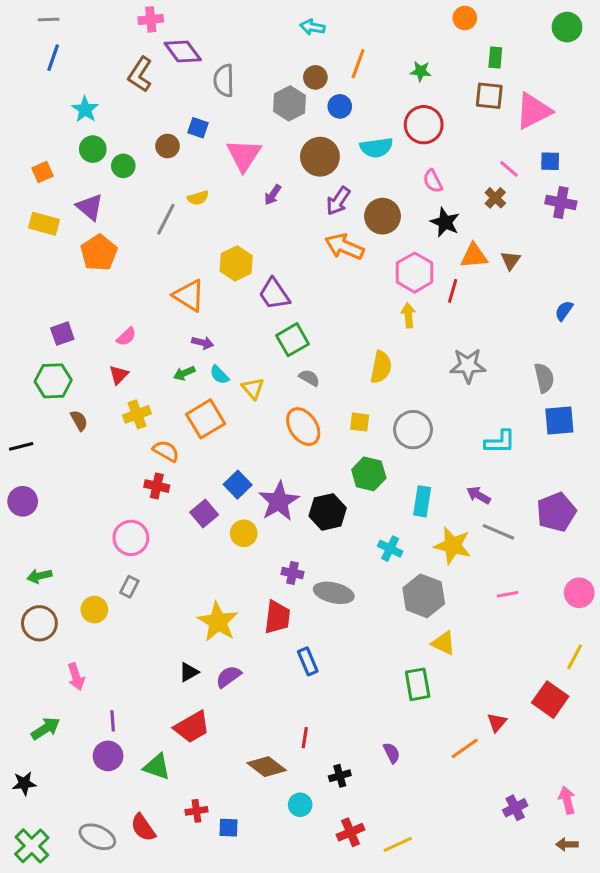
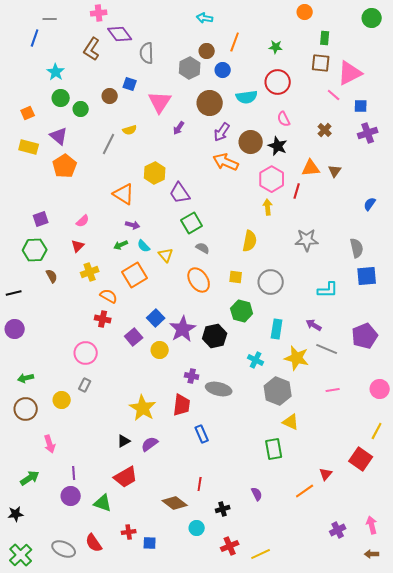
gray line: (49, 19) -> (50, 19), moved
pink line: (509, 169) -> (334, 95), moved
purple cross: (561, 202) -> (368, 133), turned -30
black star: (445, 222) -> (278, 146), moved

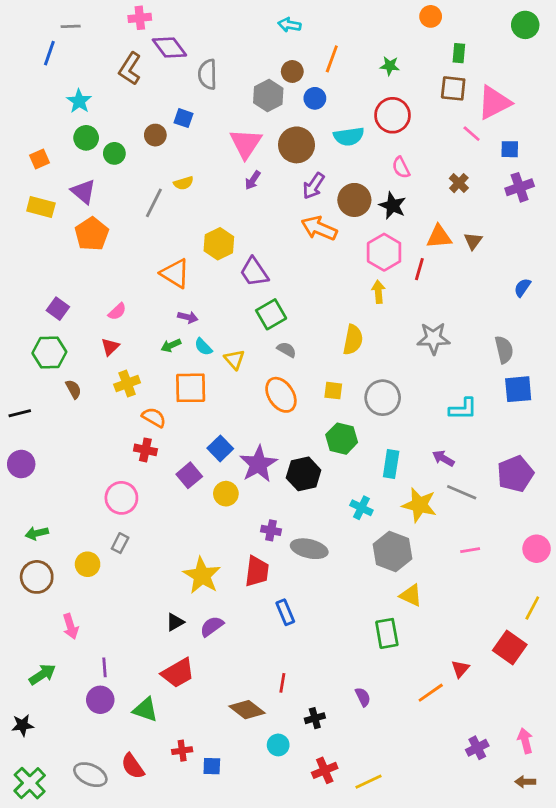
pink triangle: (160, 102) -> (246, 144), moved
purple square: (41, 219) -> (58, 309), turned -35
orange square: (135, 275) -> (191, 388), turned 30

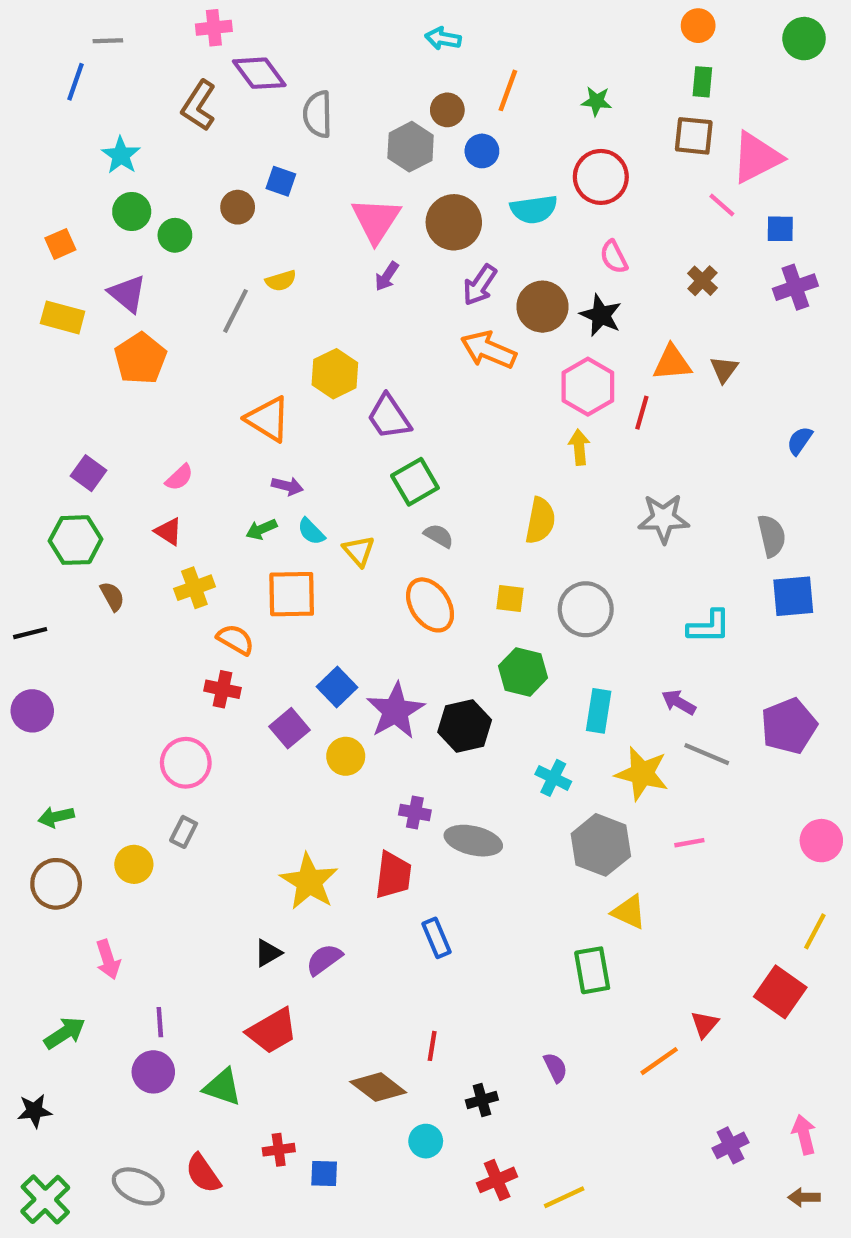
orange circle: (431, 16) -> (698, 26), moved
red triangle: (110, 347) -> (168, 531), turned -42
pink line: (470, 550) -> (689, 843), moved

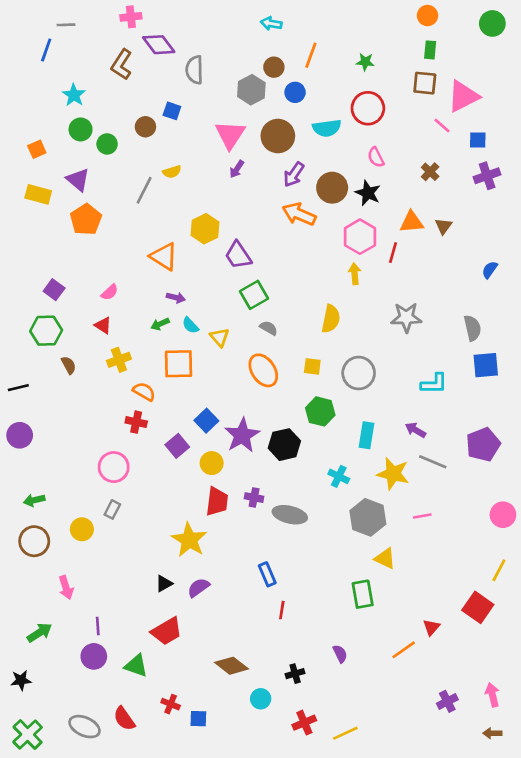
red trapezoid: (393, 875) -> (217, 501), moved
red line: (432, 1046) -> (282, 610), moved
red cross: (279, 1150) -> (171, 704), turned 30

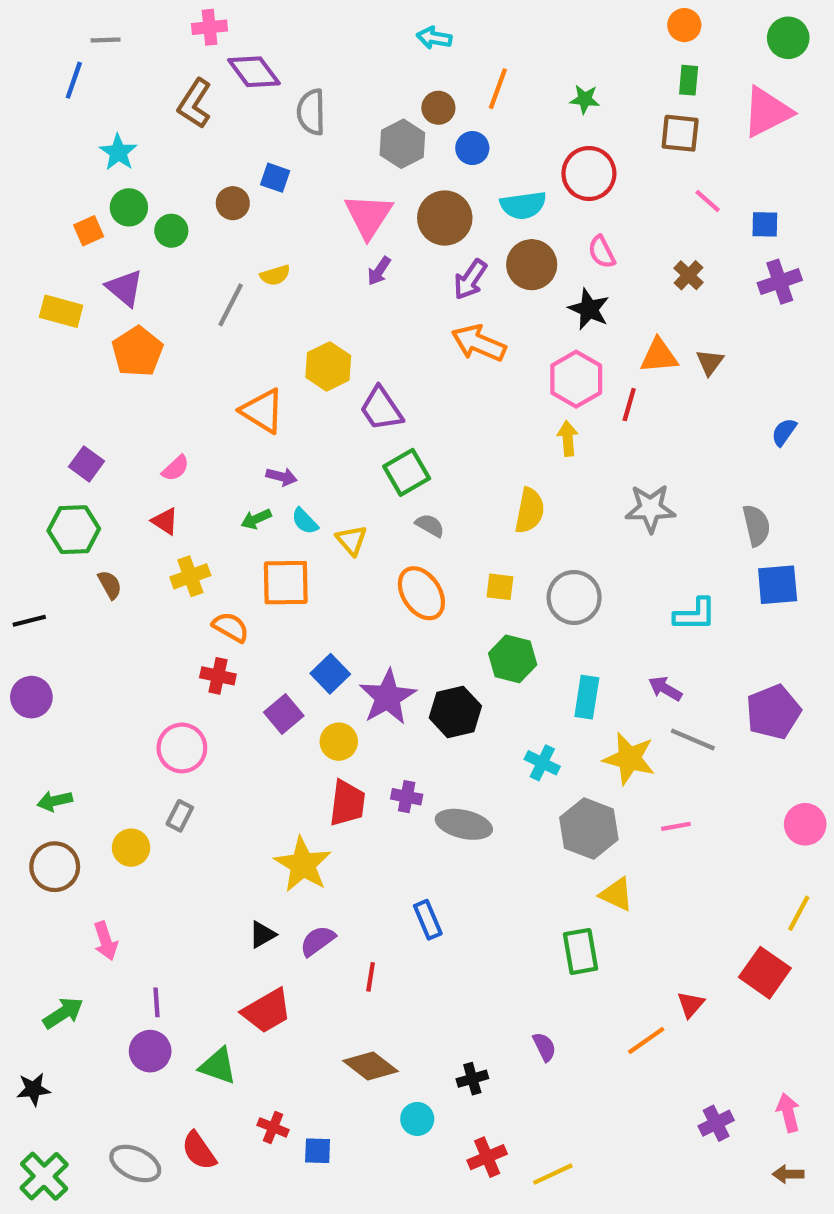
pink triangle: (463, 96) -> (767, 112), moved
orange square: (37, 149) -> (89, 231), moved
brown circle: (332, 188) -> (532, 265), moved
red line: (282, 610) -> (371, 977), moved

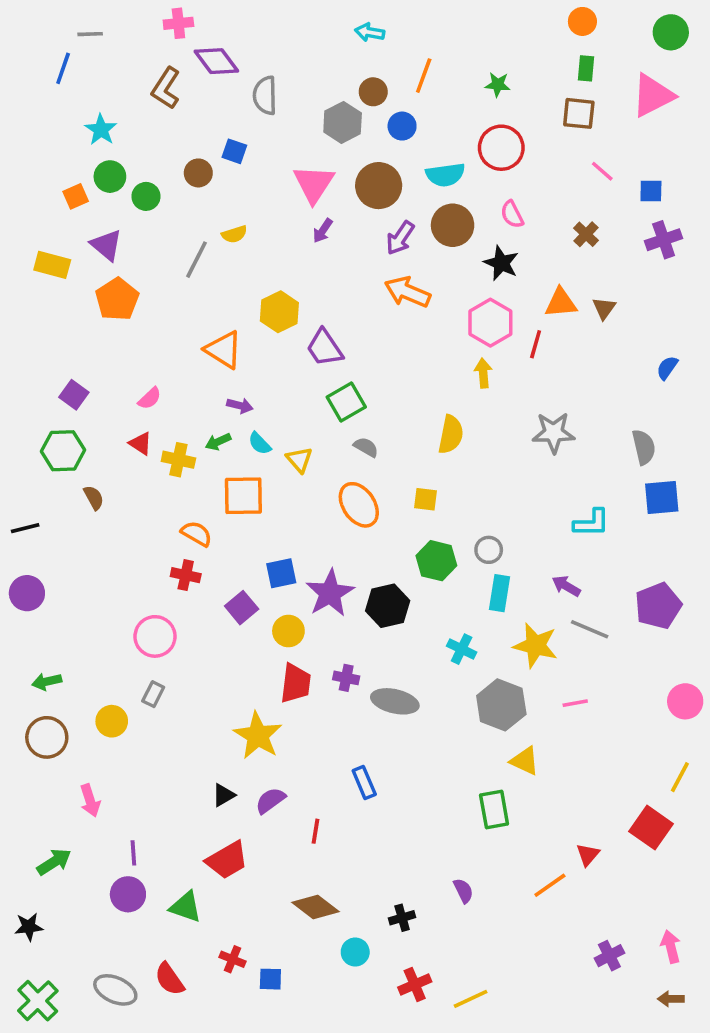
yellow cross: (190, 576) -> (178, 460), moved, turned 32
gray circle: (574, 597) -> (489, 550), moved, size x0.6
blue square: (330, 674) -> (281, 573), turned 32

